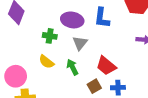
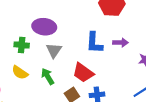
blue L-shape: (102, 18) -> (94, 43), moved

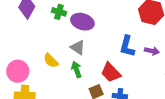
green cross: (22, 45) -> (59, 12), moved
gray triangle: (54, 50) -> (78, 48), moved, turned -42

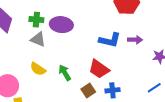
blue L-shape: (127, 46) -> (110, 40), turned -80
gray triangle: (78, 48) -> (38, 39), moved

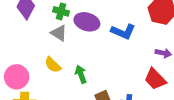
blue L-shape: (110, 40) -> (123, 32), moved
red trapezoid: (99, 69) -> (155, 79), moved

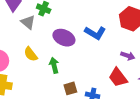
purple ellipse: (87, 22) -> (64, 38), moved
gray triangle: (59, 33) -> (28, 22), moved

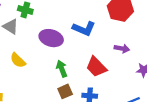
green arrow: (54, 65) -> (62, 69), moved
red trapezoid: (118, 77) -> (96, 67), moved

